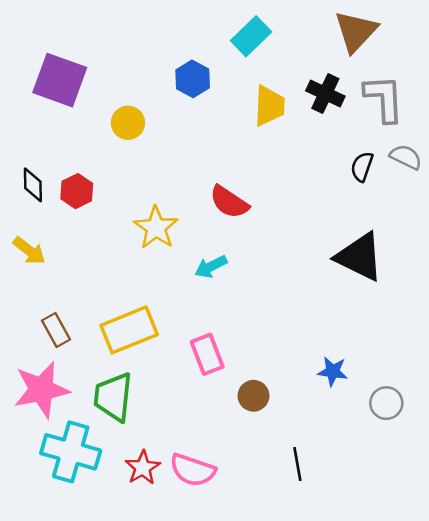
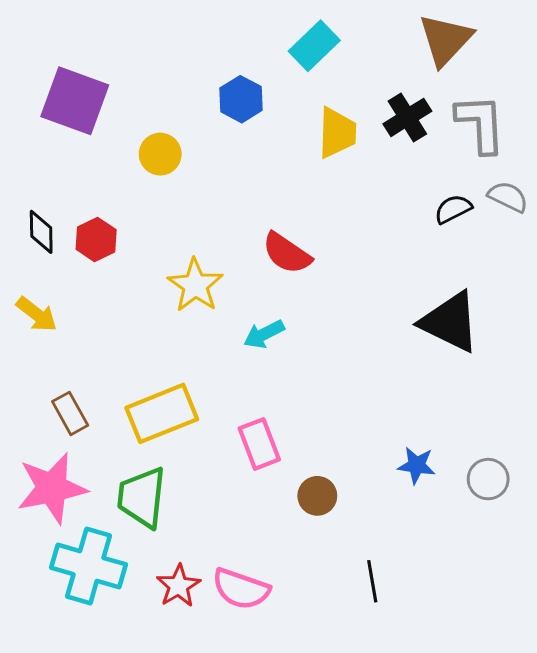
black cross: (325, 94) -> (407, 117), turned 33
black semicircle: (362, 167) -> (453, 209), turned 44
gray circle: (386, 403) -> (488, 479), moved

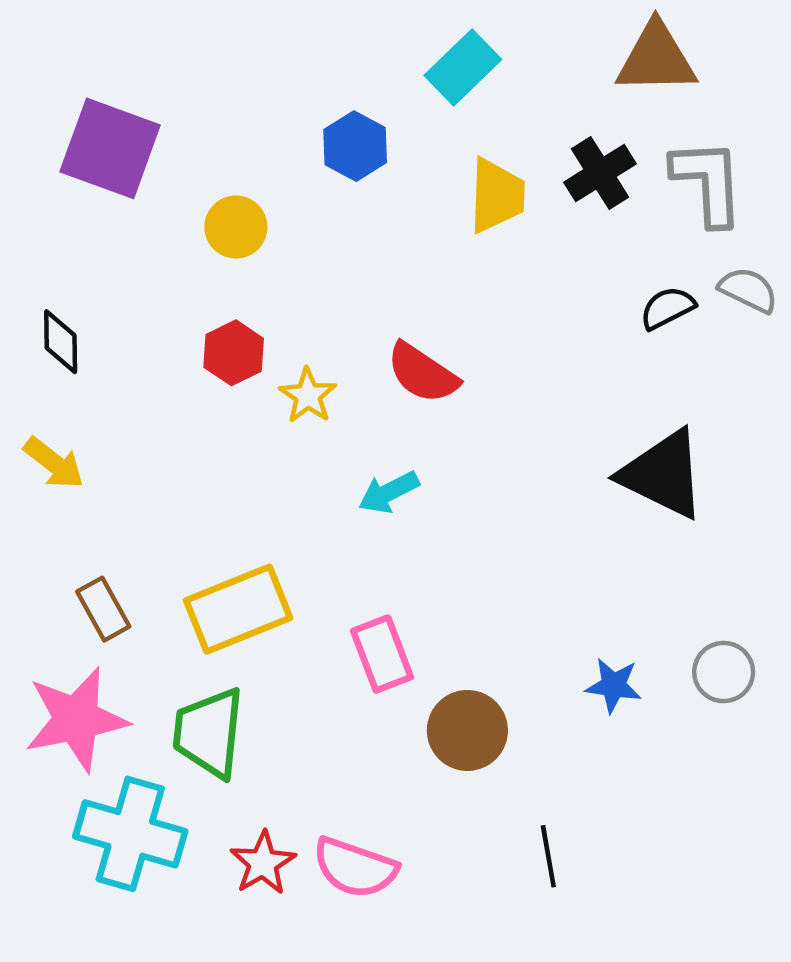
brown triangle: (445, 40) -> (656, 58), turned 46
red hexagon: (96, 240) -> (234, 353), moved
yellow star: (195, 285) -> (308, 396), moved, size x0.7
gray circle: (488, 479) -> (724, 672), moved
brown circle: (317, 496) -> (467, 730), size x1.4

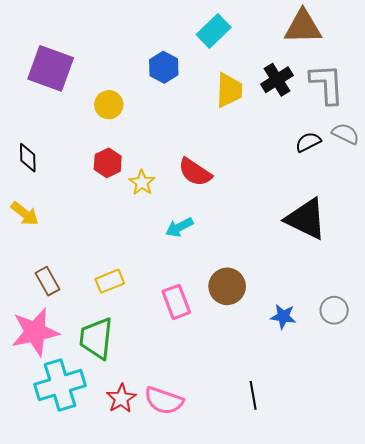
yellow rectangle: (238, 609) -> (110, 281), size x0.6
brown circle: (467, 730) -> (227, 286), moved
cyan cross: (130, 834) -> (60, 385), turned -33

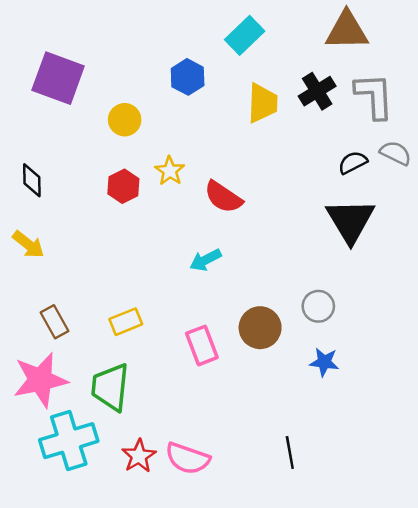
yellow star: (142, 183) -> (170, 171), moved
black triangle: (306, 219) -> (350, 221), moved, turned 33
gray circle: (334, 310) -> (318, 306), moved

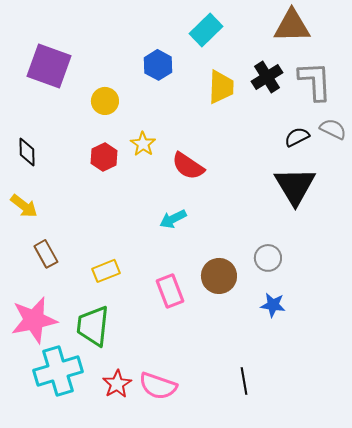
brown rectangle: (55, 322) -> (46, 254), moved

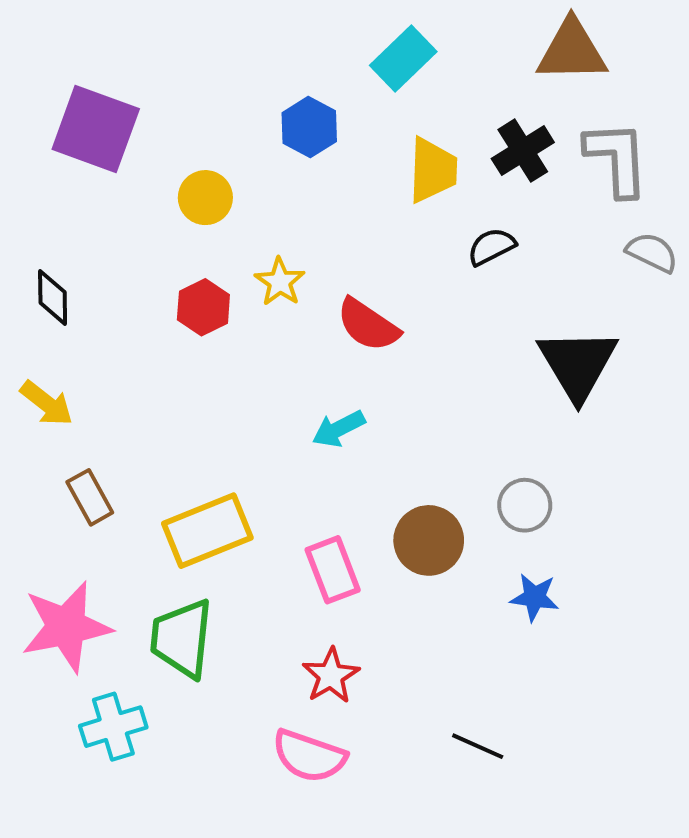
black semicircle: (297, 137) -> (491, 247), moved
yellow rectangle: (106, 271) -> (207, 531), size x1.6
cyan cross: (58, 371) -> (113, 727), size x0.7
black line: (244, 381) -> (478, 746), turned -56
red star: (117, 384) -> (331, 676), moved

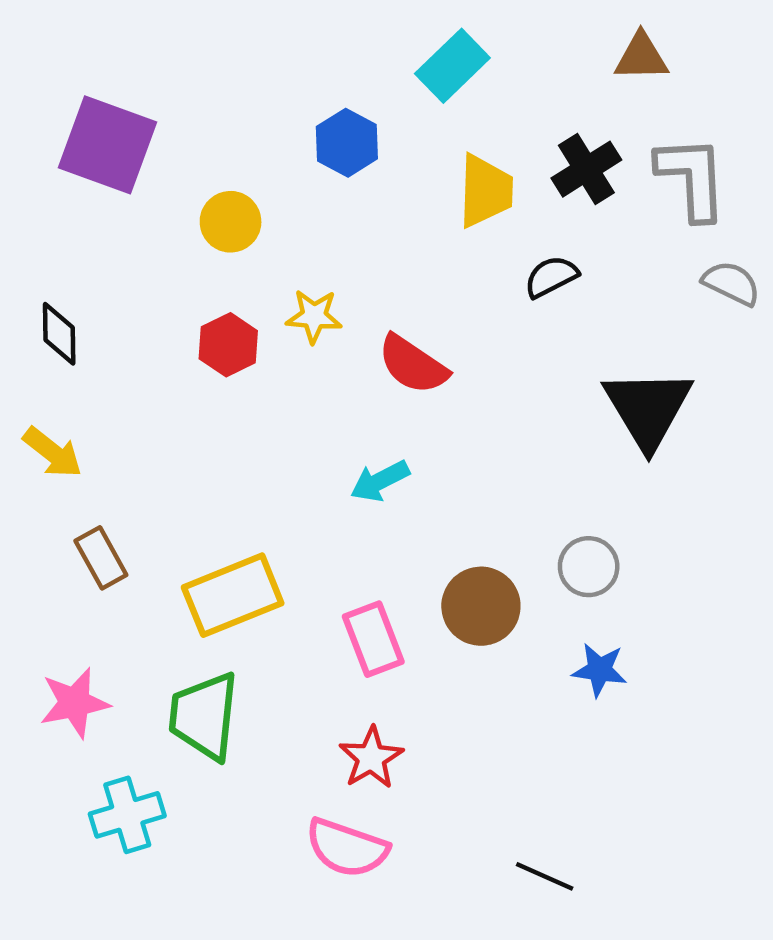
brown triangle: (572, 51) -> (641, 57), size x0.7
yellow star: (280, 282) -> (314, 316), turned -30
pink star: (66, 627) -> (75, 703), size x0.7
black line: (478, 746) -> (545, 876), moved

